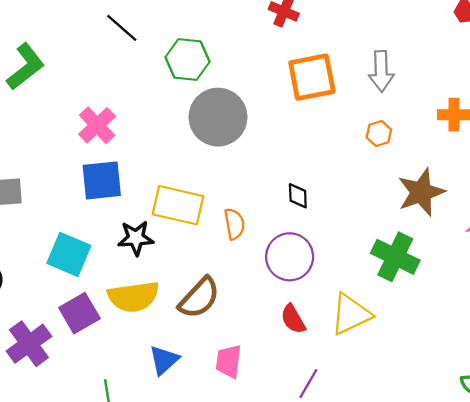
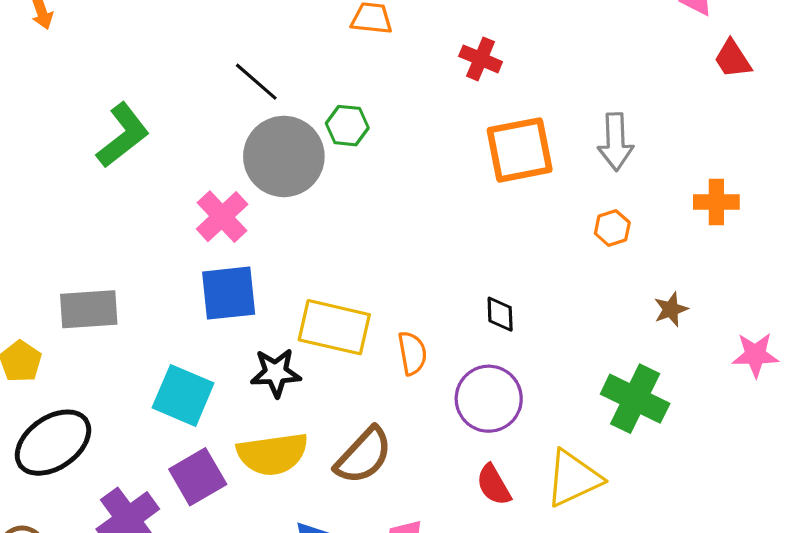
green hexagon: (187, 60) -> (347, 126), size x0.7
gray circle: (218, 117) -> (284, 156), moved
brown star: (421, 192) -> (671, 309), size x0.5

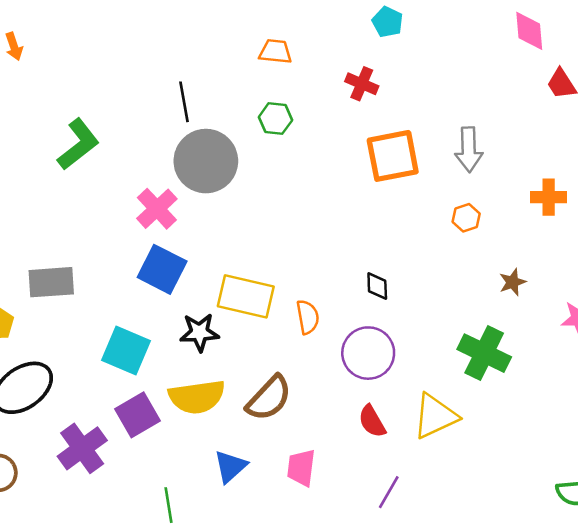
black line: (256, 82) -> (184, 102), turned 39
green hexagon: (347, 126) -> (275, 119), moved
blue square: (229, 293) -> (162, 269), turned 33

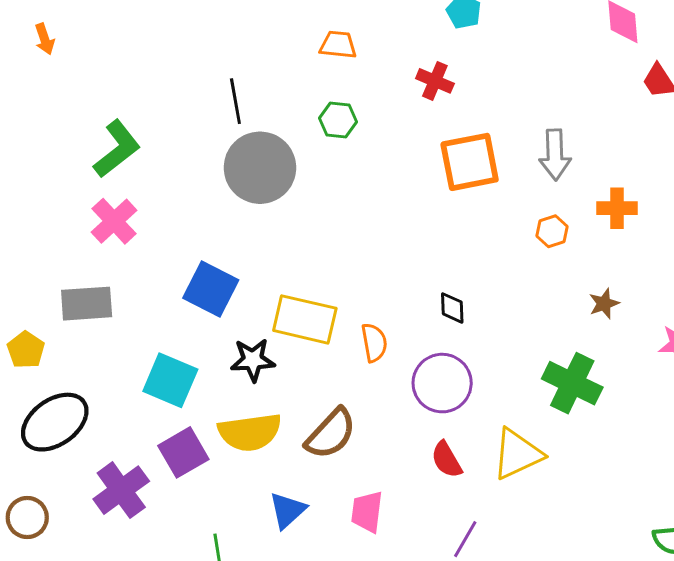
orange cross: (549, 197) -> (617, 208), moved
pink cross: (157, 209) -> (114, 221), moved

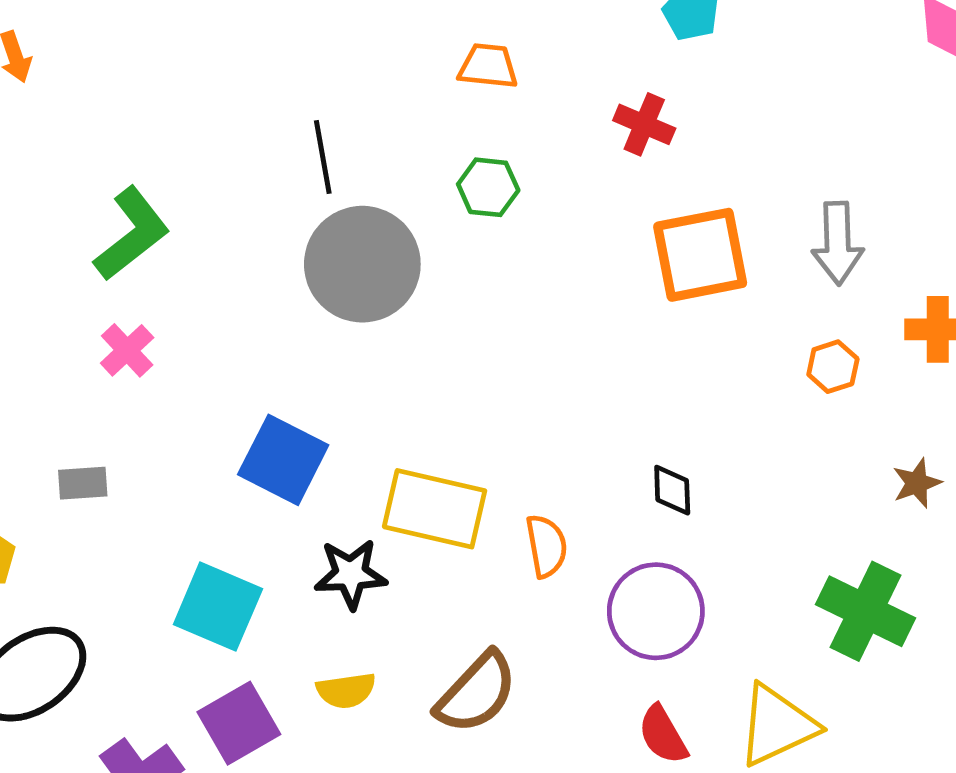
pink cross: (114, 221) -> (127, 350), size x0.7
gray rectangle: (87, 304) -> (83, 483), size x0.6
yellow semicircle: (250, 432) -> (346, 690), size x0.6

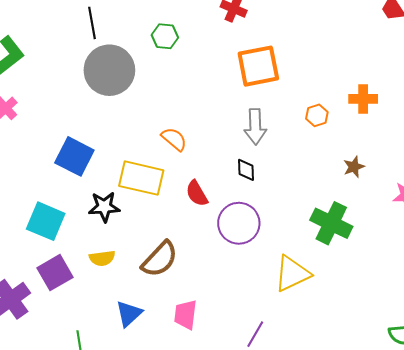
gray arrow: (838, 243) -> (255, 127), moved
orange semicircle: (546, 546) -> (174, 139), moved, turned -40
red semicircle: (663, 735) -> (197, 193), moved

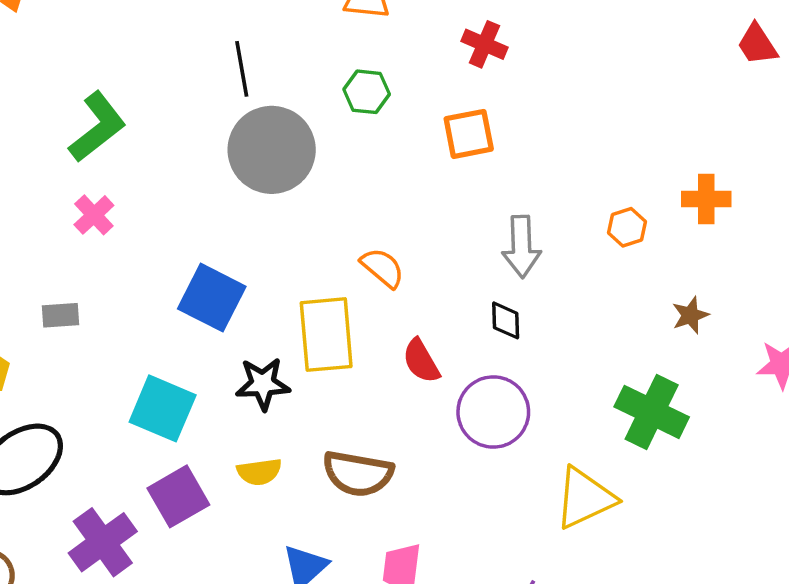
orange square: (258, 66) -> (469, 134), moved, size x0.7
yellow rectangle: (141, 178) -> (326, 335), turned 72
brown semicircle: (160, 259) -> (358, 474), turned 57

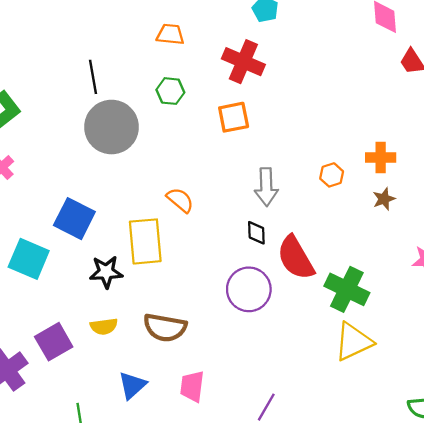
red cross: (485, 44) -> (243, 62), size x1.5
brown star: (690, 315) -> (384, 199), moved
red semicircle: (421, 361) -> (296, 258), moved, size x1.6
cyan square: (163, 408) -> (29, 259), moved
yellow triangle: (585, 498) -> (353, 342), moved

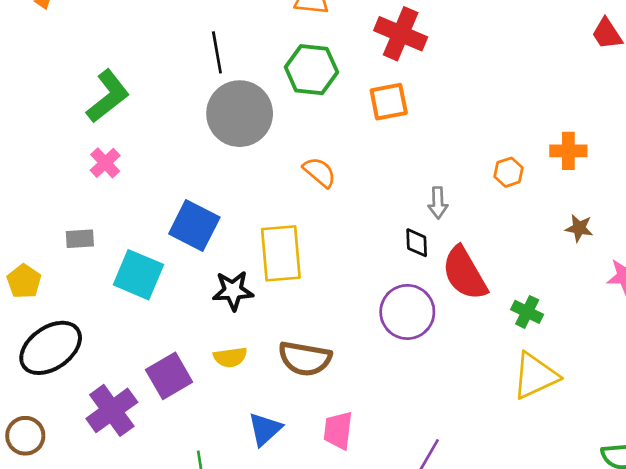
green hexagon: (170, 91) -> (311, 70), size x1.5
gray arrow: (266, 187) -> (438, 203), moved, size x0.7
brown star: (384, 199) -> (579, 228), moved, turned 30
orange semicircle: (180, 200) -> (319, 172), moved
green cross: (347, 289) -> (527, 312), size x0.6

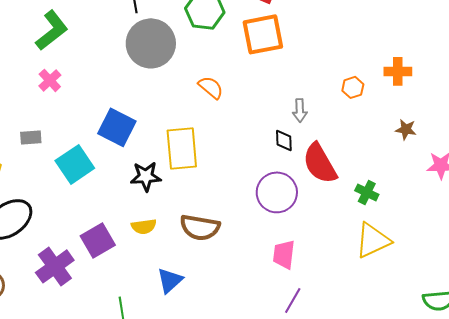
orange square: (389, 102) -> (263, 34), size x1.4
cyan square: (138, 275) -> (75, 164), turned 33
pink trapezoid: (338, 430) -> (284, 254), moved

